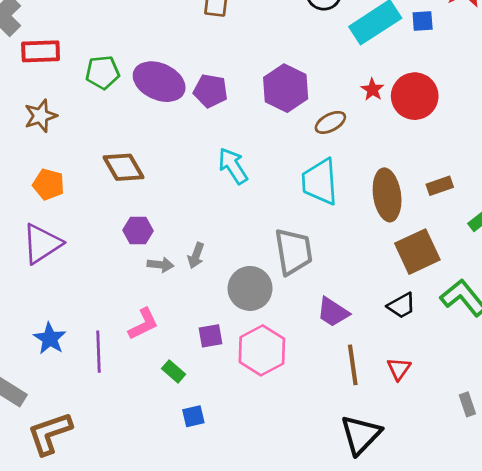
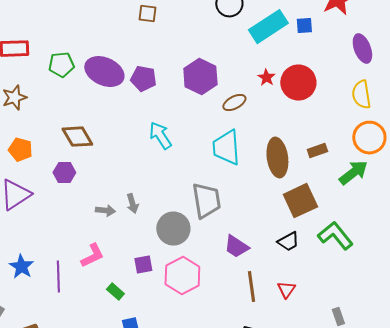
purple hexagon: (138, 230) -> (64, 173), moved
gray arrow: (196, 256) -> (132, 204), turned -36

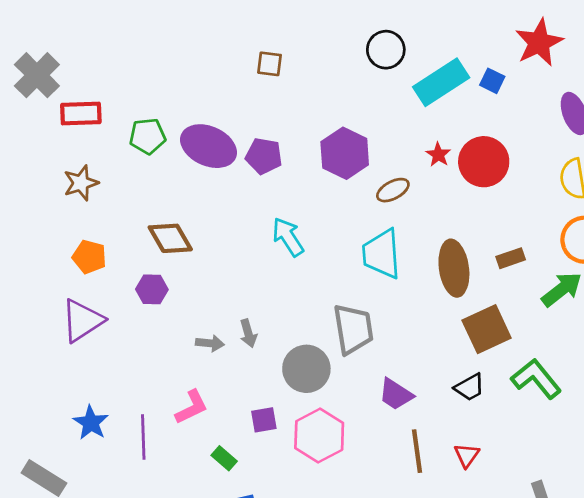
blue square: (304, 26) -> (492, 81), turned 30

